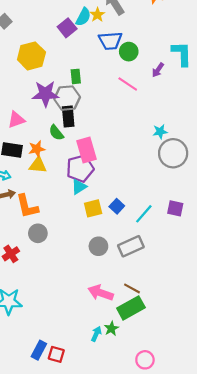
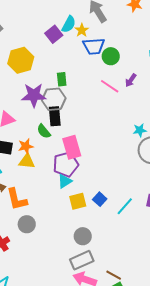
yellow star: (97, 15) -> (82, 30), moved
purple arrow: (158, 70) -> (131, 80), moved
gray rectangle: (131, 246) -> (82, 260), moved

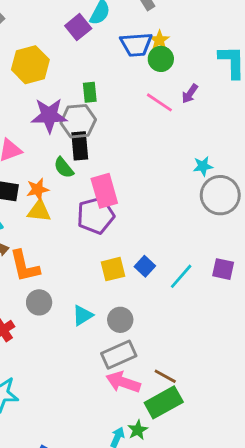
yellow star: (82, 30) -> (159, 40), moved
cyan triangle: (65, 181) -> (83, 315), moved

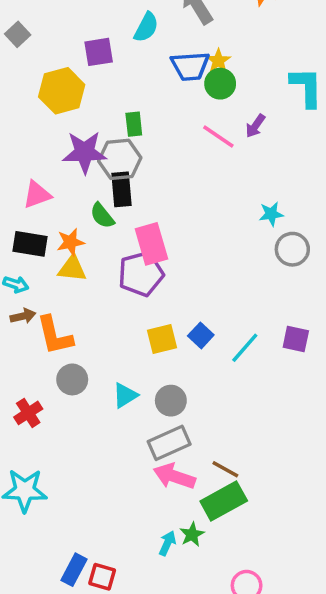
purple square: (78, 27) -> (99, 52), moved, turned 30
gray circle: (220, 195) -> (292, 249), size x0.7

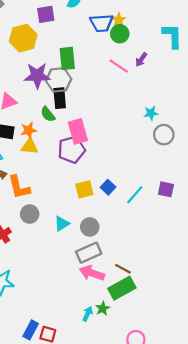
green rectangle: (134, 124) -> (67, 58), size x1.5

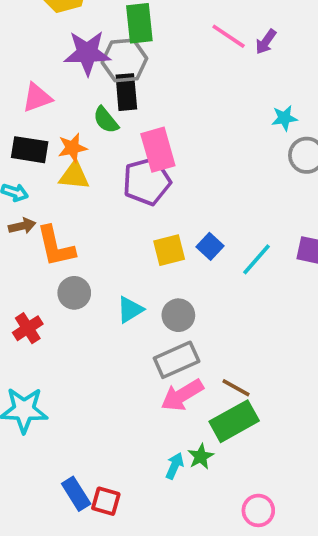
purple arrow: (141, 59) -> (266, 42), moved
pink arrow: (92, 273) -> (182, 395), turned -50
blue rectangle: (31, 330) -> (76, 494), turned -60

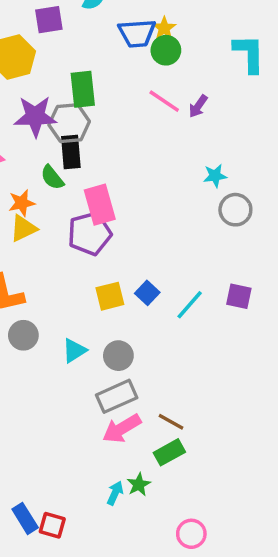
yellow triangle: (74, 176) -> (23, 228), turned -32
green rectangle: (234, 421) -> (169, 452), size x0.7

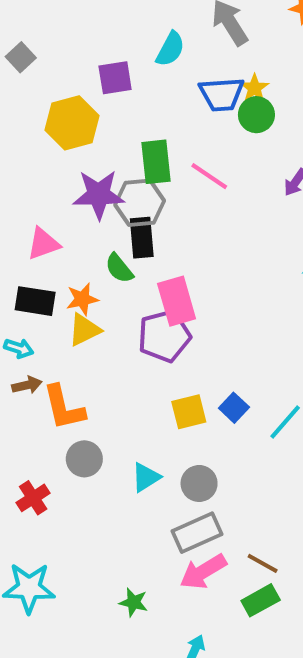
pink line: (164, 101) -> (209, 176), moved
green star: (139, 485) -> (133, 602), moved, turned -30

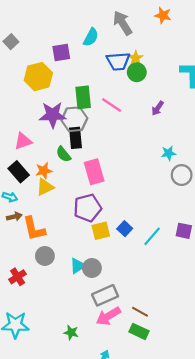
black rectangle: (35, 301) -> (19, 172), turned 40
purple pentagon: (164, 336) -> (88, 208), moved
gray circle: (199, 483) -> (92, 268), moved
green rectangle: (261, 600) -> (139, 331), turned 54

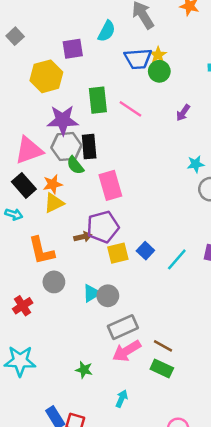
gray hexagon: (74, 119) -> (66, 147), moved
pink triangle: (23, 141) -> (29, 150), size x1.4
brown arrow: (14, 217) -> (83, 237), moved

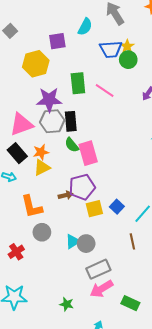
green semicircle: (75, 165) -> (72, 145), moved
brown line: (163, 346) -> (132, 241), moved, turned 49

